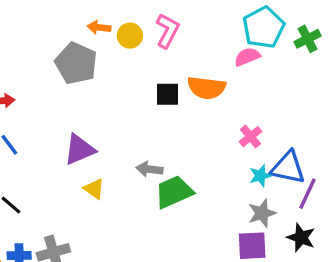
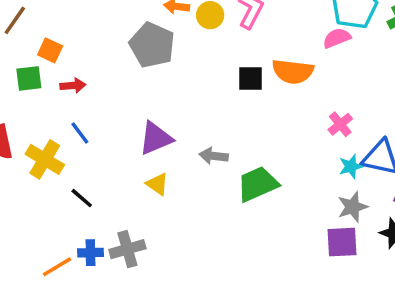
gray arrow: (149, 169) -> (214, 156), moved
yellow triangle: (94, 189) -> (157, 184), moved

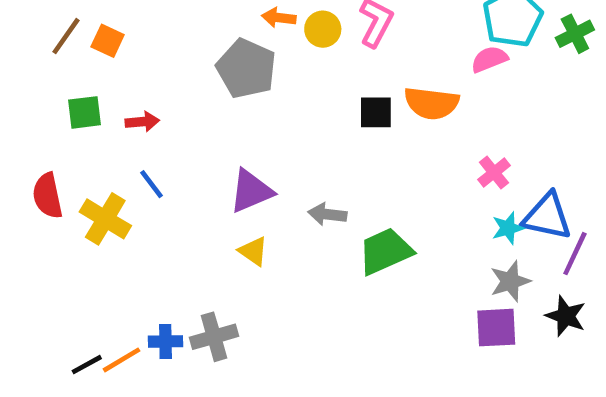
orange square: (50, 50) -> (108, 41), moved
black line: (82, 198) -> (87, 365), moved, turned -70

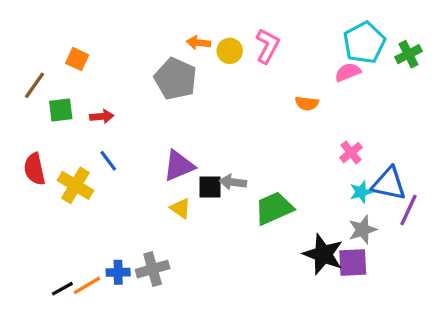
brown line: (66, 36) -> (34, 85), moved
orange semicircle: (431, 103) -> (307, 103), size x0.6
black square: (376, 112) -> (210, 187), moved
black star: (566, 316) -> (323, 254), moved, size x1.4

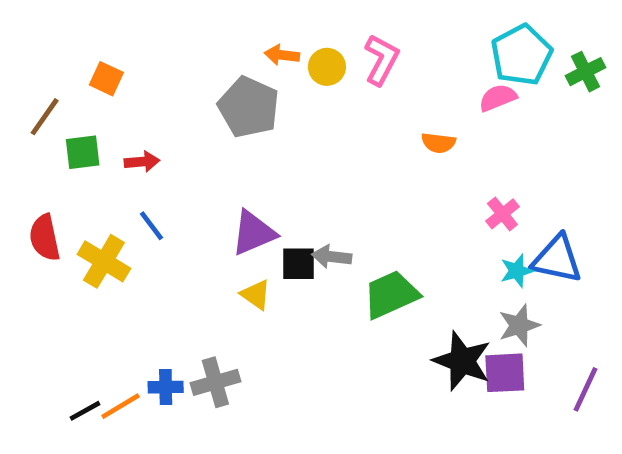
purple line: (408, 210) -> (585, 389), moved

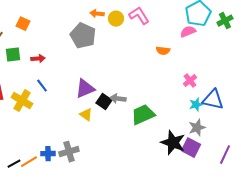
pink L-shape: (381, 60) -> (139, 16), turned -60
black square: (298, 264) -> (104, 102), turned 35
purple square: (505, 373) -> (191, 148), turned 30

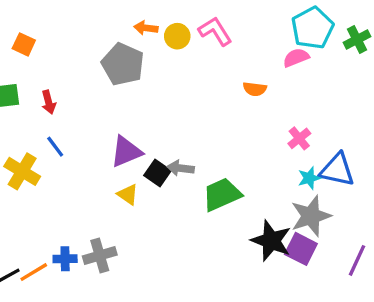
red arrow: (38, 59) -> (49, 102), turned 80
gray star: (197, 128) -> (311, 216), size x1.4

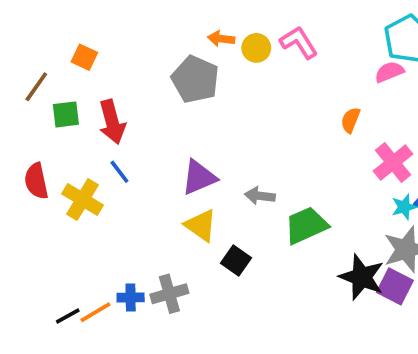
orange semicircle: (255, 89) -> (351, 120), moved, turned 105
red arrow: (49, 102) -> (112, 122), size x1.6
pink cross: (299, 138) -> (393, 163), size x1.5
black square: (157, 173) -> (236, 260), moved
yellow triangle: (128, 195) -> (201, 225), size x1.4

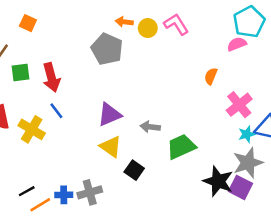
orange square: (84, 57) -> (28, 23), moved
black line: (68, 316) -> (27, 191), moved

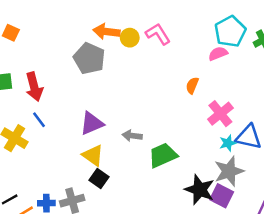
orange arrow: (124, 22) -> (106, 32), size x1.5
black square: (134, 170) -> (99, 179), moved

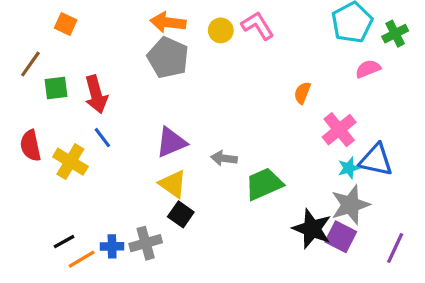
orange arrow: (106, 32) -> (168, 22), moved
pink semicircle: (218, 54) -> (368, 69), moved

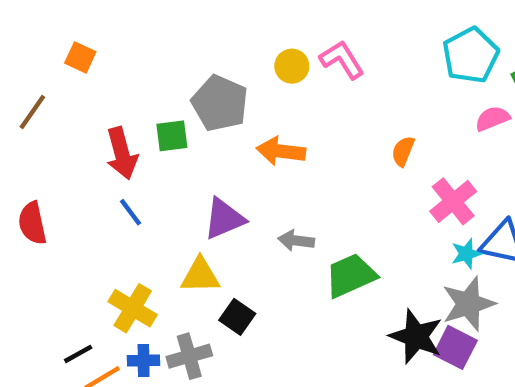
orange arrow: (168, 22) -> (281, 151), moved
green square: (56, 88) -> (172, 136), moved
yellow cross: (70, 162) -> (133, 308), moved
yellow triangle: (173, 184) -> (200, 275), moved, turned -36

